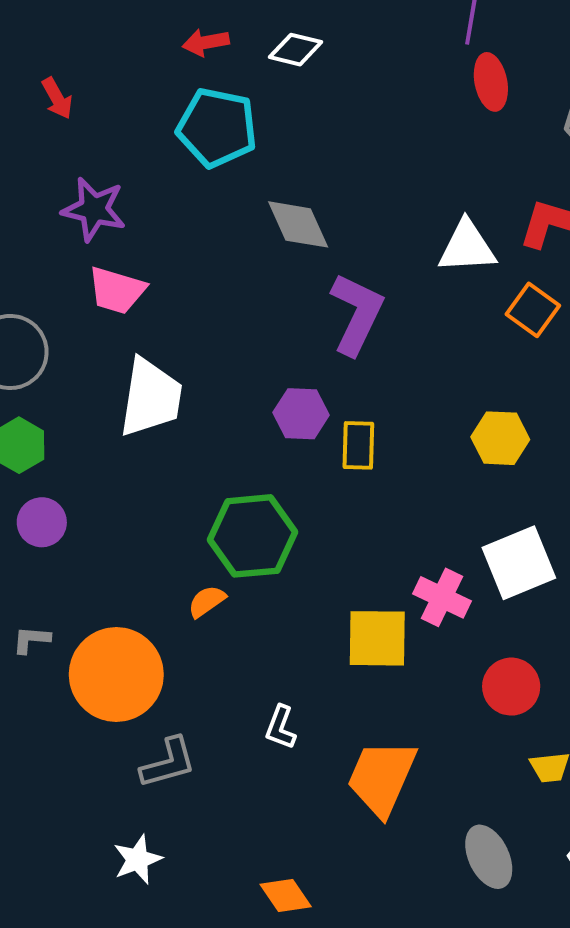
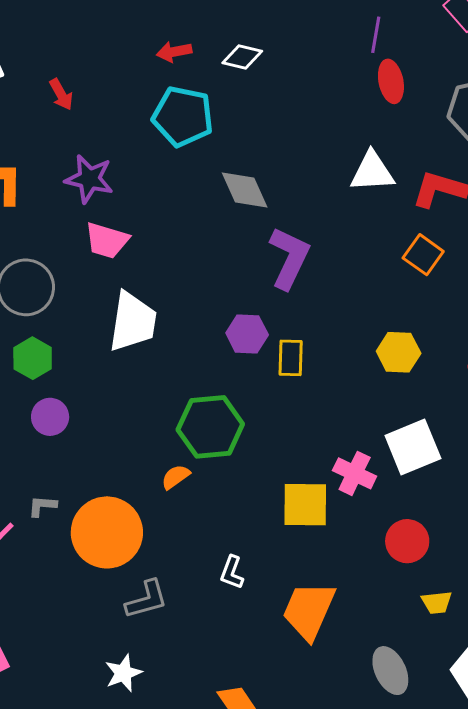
white triangle: (467, 247) -> (372, 172), moved

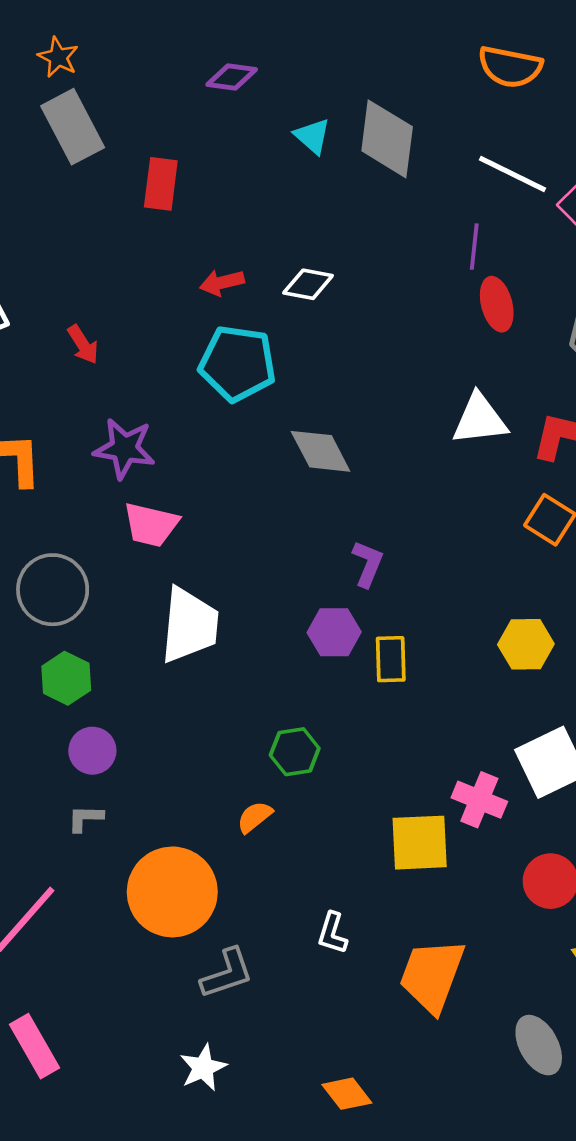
purple L-shape: (289, 258) -> (368, 564), moved, size x0.6
green hexagon: (210, 427) -> (295, 752), size x0.6
gray L-shape: (42, 506) -> (85, 818), moved

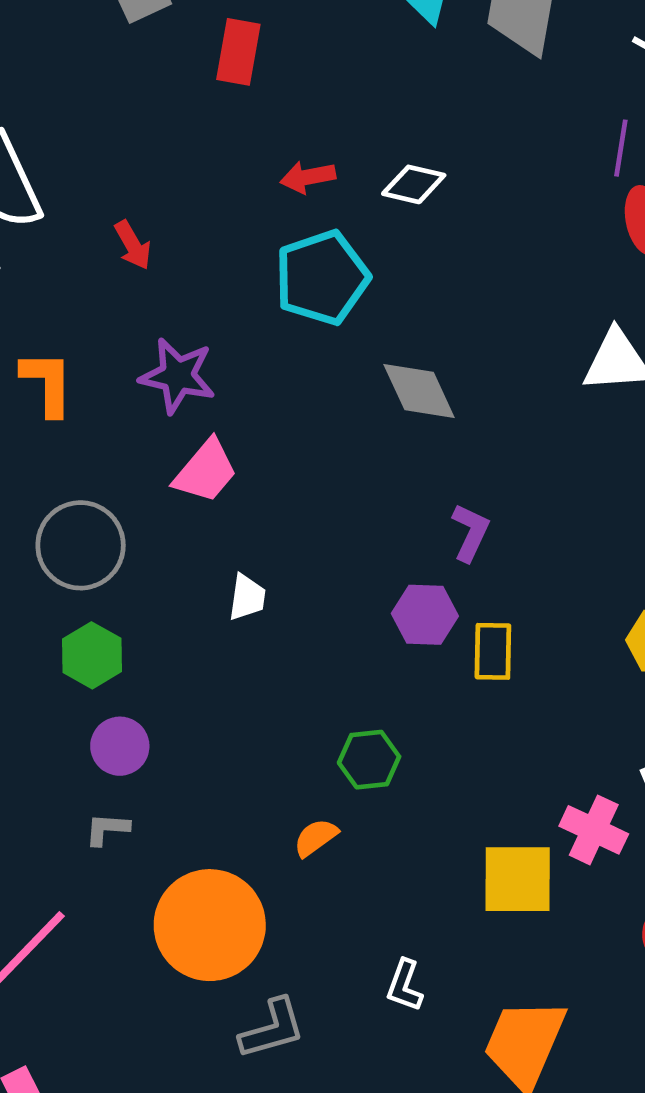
cyan pentagon: (237, 363) -> (322, 278), turned -30
pink trapezoid: (151, 525) -> (206, 471), turned -66
white trapezoid: (189, 625) -> (247, 597), size x0.5

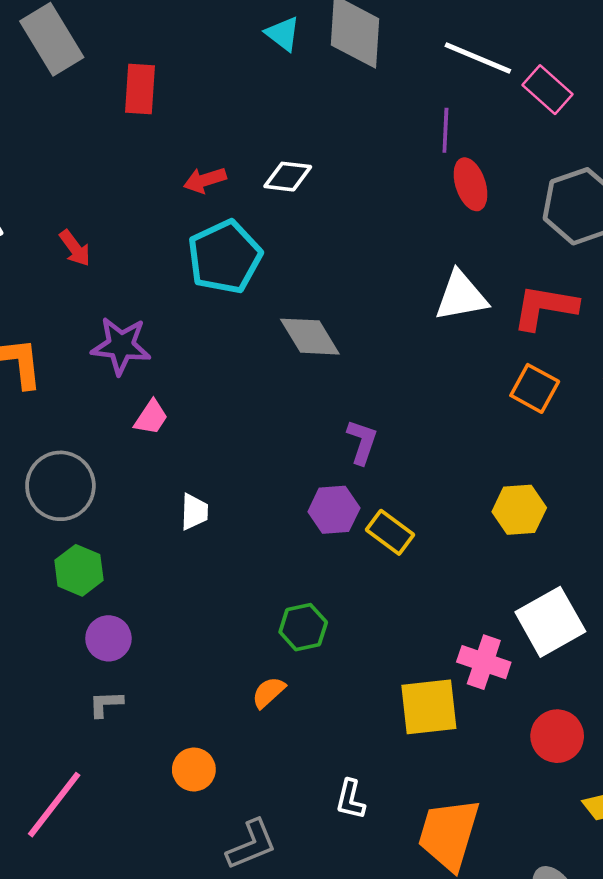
pink trapezoid: (206, 471) -> (151, 417), size x0.7
yellow rectangle: (493, 651) -> (390, 532), turned -48
orange circle: (210, 925) -> (194, 769), size x0.5

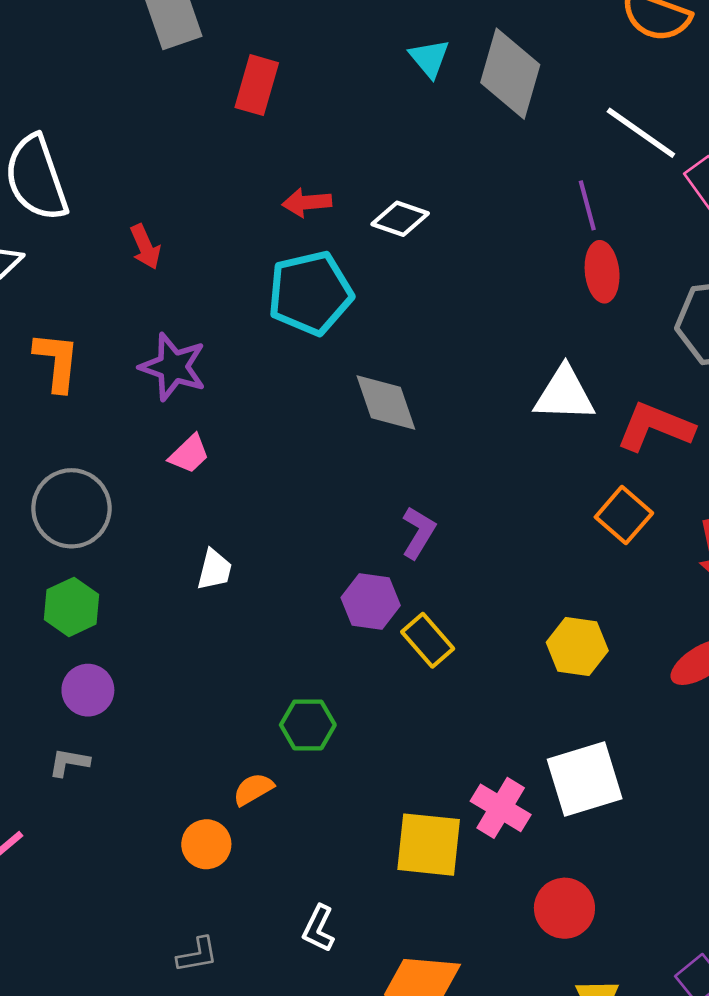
purple line: (445, 130) -> (587, 205), turned -30
orange circle: (194, 769) -> (206, 844), moved
gray L-shape: (251, 845) -> (197, 955), size x0.7

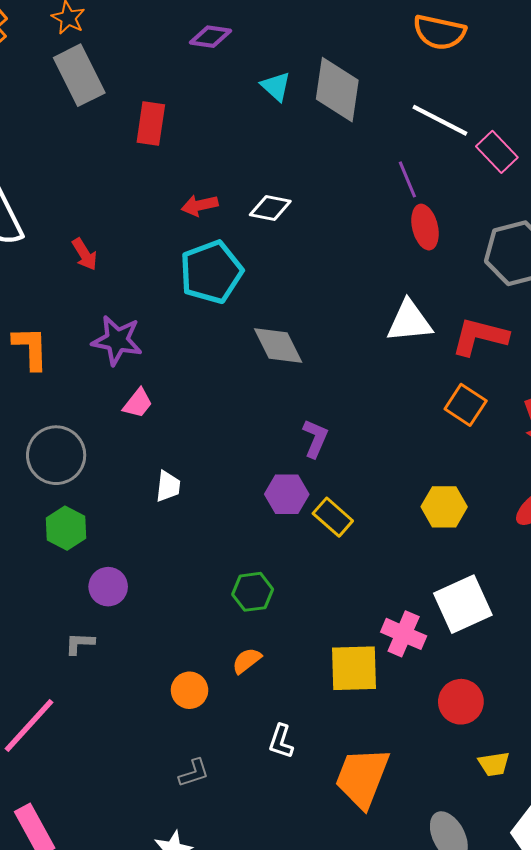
purple circle: (88, 690) -> (108, 587), moved
orange semicircle: (253, 789) -> (247, 661), moved

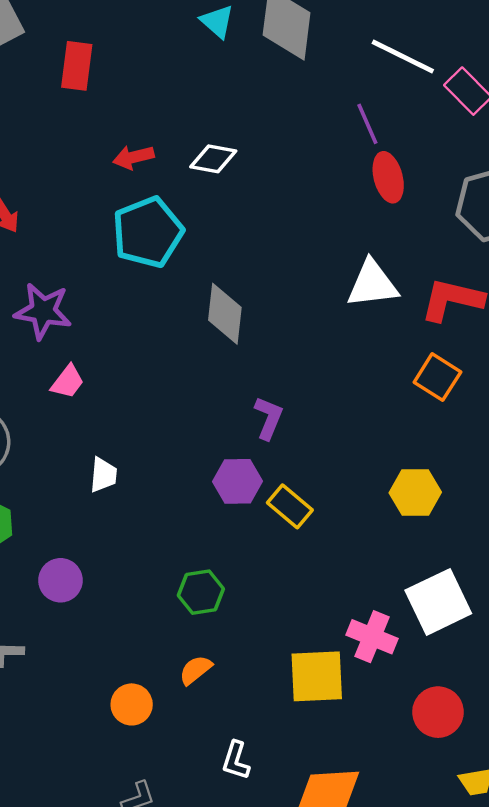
gray diamond: (278, 345) -> (225, 314), turned 34
purple circle: (108, 587) -> (60, 580), moved

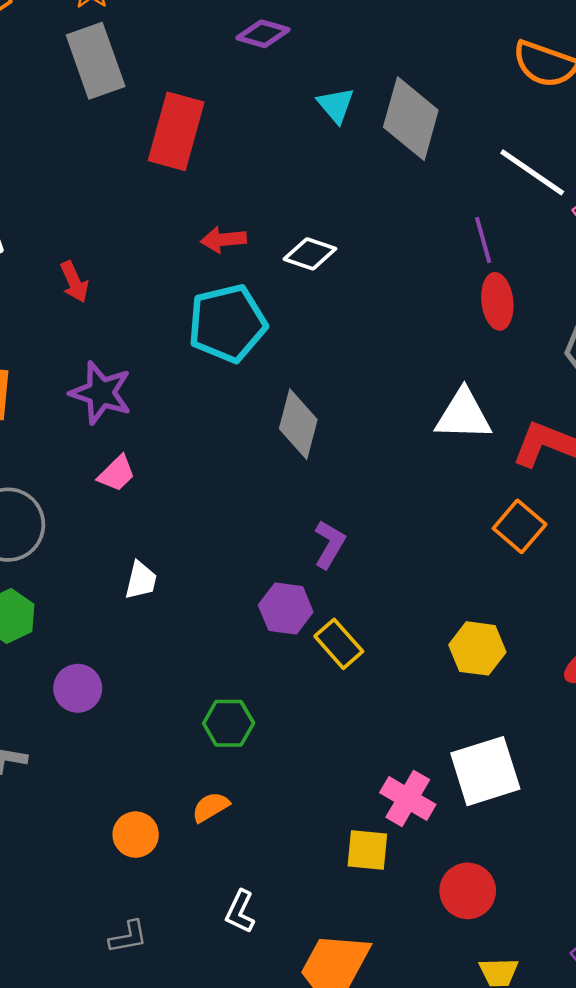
red rectangle: (77, 66) -> (176, 131), size x1.4
yellow square: (317, 676) -> (367, 850), moved, size x0.7

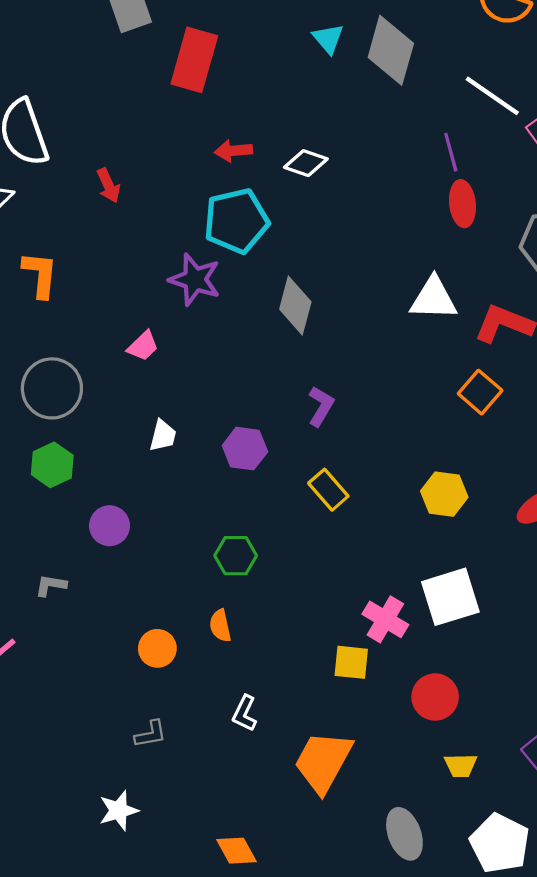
purple star: (101, 393) -> (195, 279), moved
purple hexagon: (286, 608) -> (245, 449), moved
orange semicircle: (211, 807) -> (220, 626), turned -72

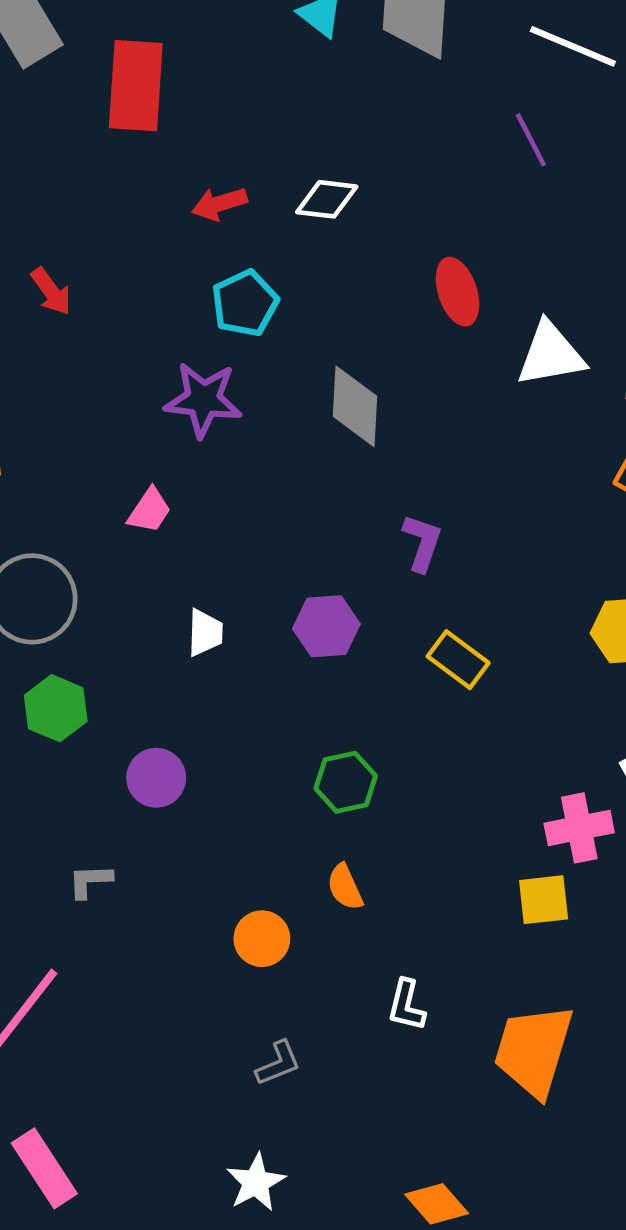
red ellipse: (462, 204) -> (457, 292), moved
cyan pentagon: (236, 221) -> (245, 303), size x0.7
pink cross: (385, 619) -> (579, 828), turned -30

